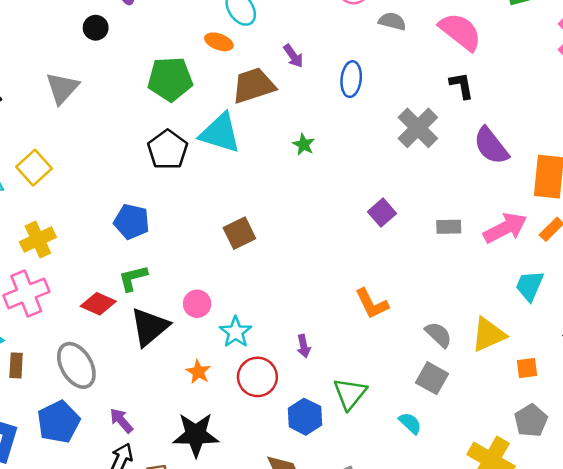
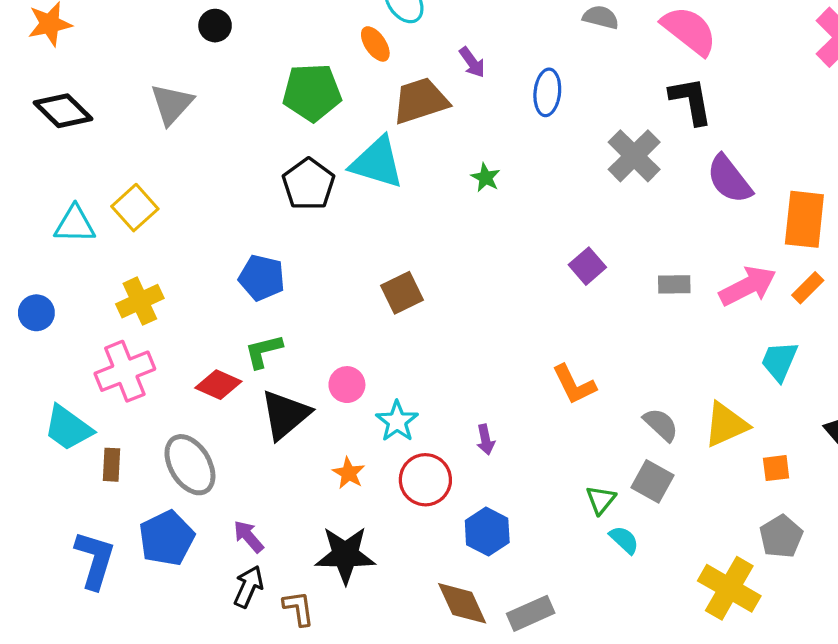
orange ellipse: (219, 42) -> (375, 44), turned 36
black L-shape: (462, 85) -> (691, 101), size x1.4
green triangle: (350, 394) -> (601, 500), moved, size x0.7

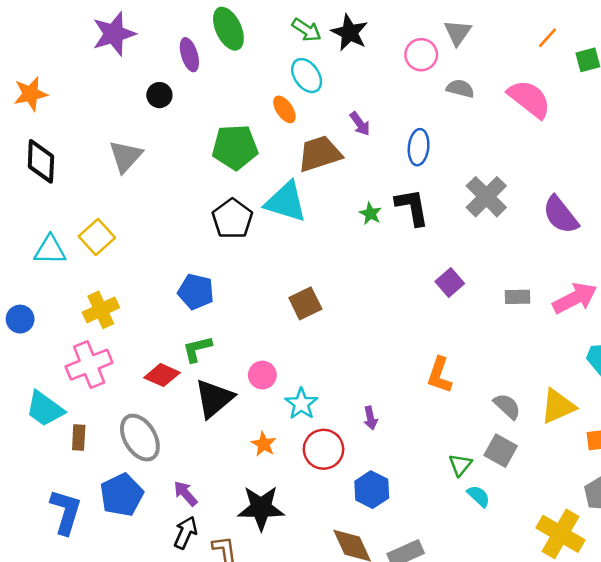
black L-shape: (691, 101) -> (412, 207), moved
black diamond: (63, 111) -> (41, 161), turned 48
orange L-shape: (574, 385) -> (439, 375), turned 45

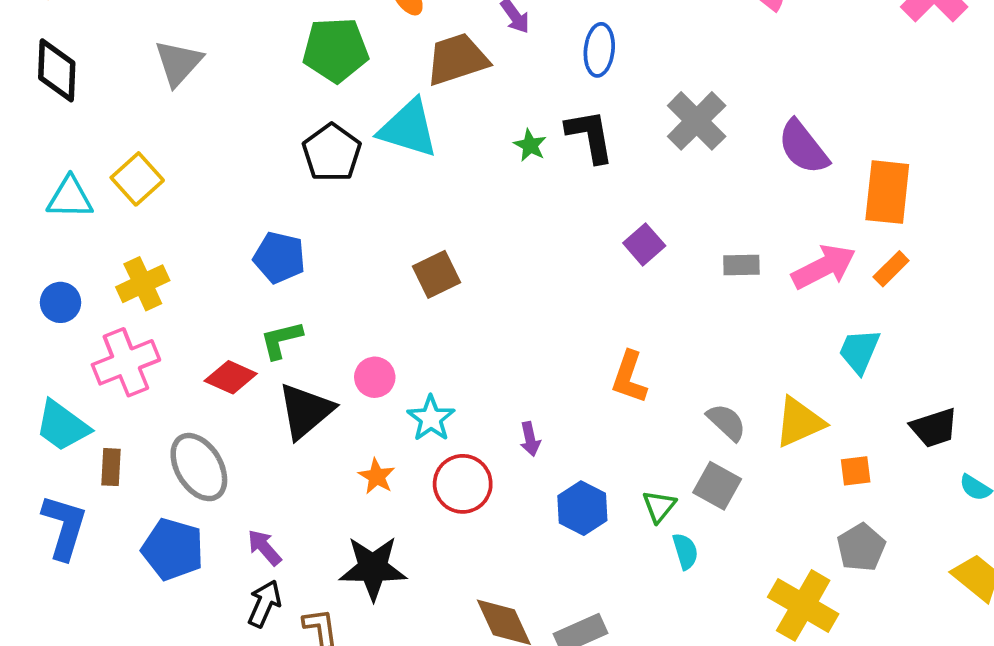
blue circle: (20, 319) -> (60, 302), moved
blue hexagon: (372, 490) -> (582, 508), moved
blue pentagon: (122, 495) -> (173, 549), turned -30
cyan semicircle: (478, 496) -> (685, 551), turned 30
blue L-shape: (66, 512) -> (64, 527), moved

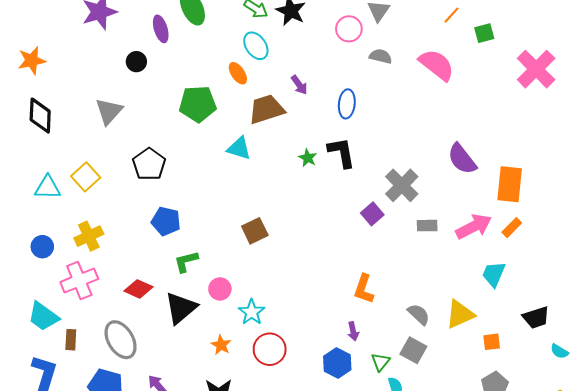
gray cross: (697, 121) -> (402, 185), moved
cyan triangle: (408, 128) -> (239, 148), size x0.7
black pentagon: (332, 153) -> (149, 164), moved
green L-shape: (281, 340) -> (186, 261), moved
purple arrow: (530, 439) -> (353, 331), moved

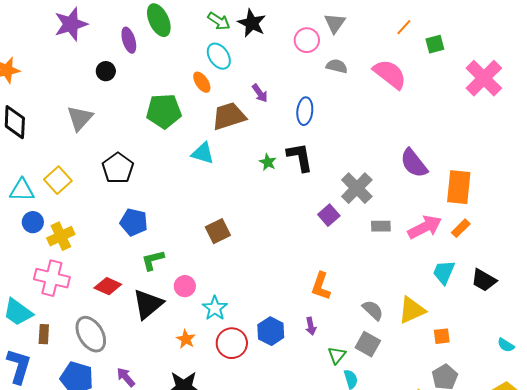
blue circle: (42, 247) -> (33, 222), moved
pink cross: (79, 280) -> (52, 278), turned 36
black trapezoid: (536, 317) -> (484, 280), moved, turned 48
blue hexagon: (337, 363) -> (271, 331), moved

